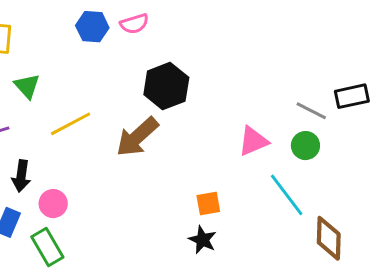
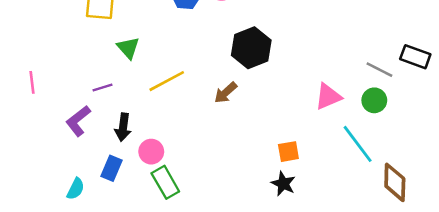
black rectangle: (352, 96) -> (415, 57), turned 32
brown arrow: (137, 137) -> (226, 93), size x0.6
green rectangle: (47, 247) -> (165, 182), moved

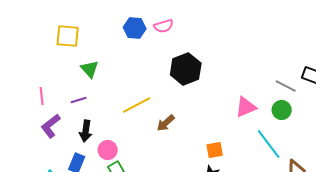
yellow line: (167, 81) -> (137, 105), moved
pink line: (32, 82) -> (42, 96), moved
purple line: (103, 88) -> (79, 100), moved
brown arrow: (226, 93) -> (166, 123), moved

